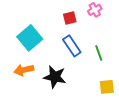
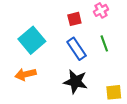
green line: (99, 53) -> (104, 43), moved
black star: (55, 77) -> (75, 82), moved

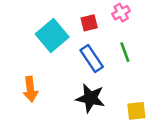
cyan square: (32, 40) -> (52, 36), moved
orange arrow: (26, 74) -> (30, 89), turned -84

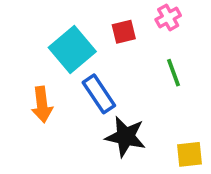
blue rectangle: (92, 59) -> (99, 94), moved
orange arrow: (30, 89) -> (42, 105), moved

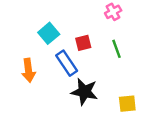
red square: (124, 32) -> (83, 43), moved
cyan square: (72, 50) -> (49, 33), size x0.7

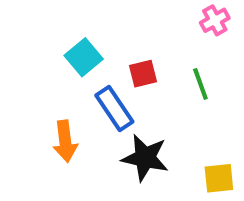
pink cross: (113, 12) -> (215, 20), moved
orange arrow: (28, 70) -> (65, 141), moved

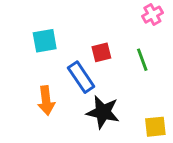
cyan square: (84, 57) -> (45, 41), moved, turned 30

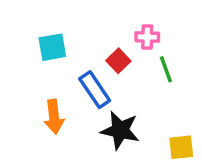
pink cross: (152, 15) -> (147, 37), moved, turned 30
red square: (101, 52) -> (118, 61), turned -30

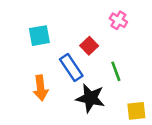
pink cross: (147, 37) -> (118, 20), moved, turned 30
green line: (166, 69) -> (116, 71), moved

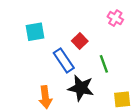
pink cross: (118, 20) -> (115, 18), moved
orange arrow: (41, 88) -> (45, 97), moved

